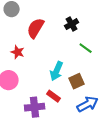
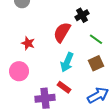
red semicircle: (36, 28) -> (62, 32), moved
brown square: (77, 81) -> (96, 63), moved

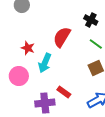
black cross: (82, 15) -> (91, 20), moved, turned -32
cyan arrow: (67, 62) -> (45, 63), moved

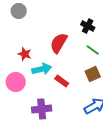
cyan arrow: (45, 63) -> (42, 69), turned -126
red rectangle: (64, 92) -> (62, 81), moved

